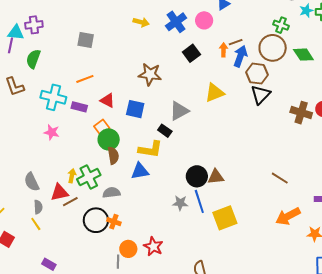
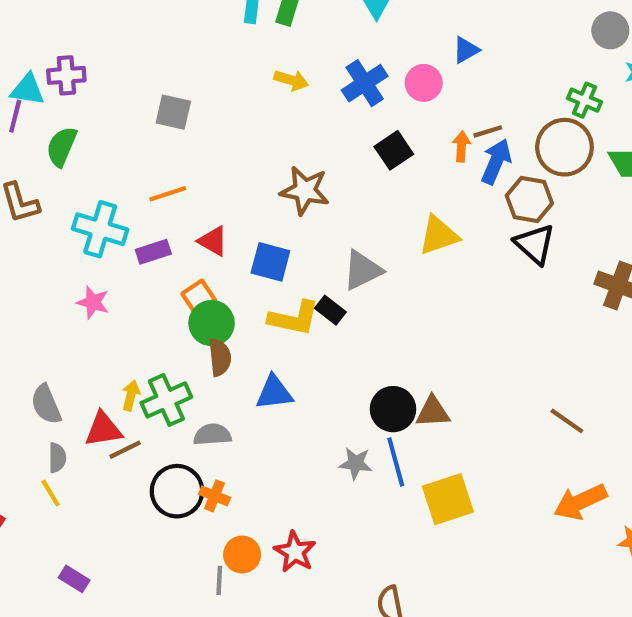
black triangle: (261, 95) -> (535, 244), turned -35
purple rectangle: (79, 107) -> (153, 252), turned -35
yellow L-shape: (150, 149) -> (294, 318), moved

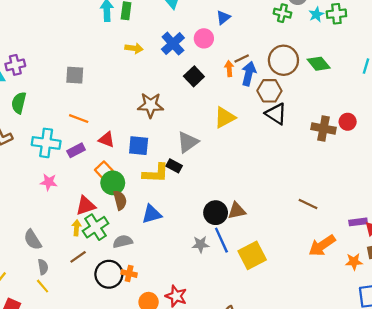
green cross: (585, 100) -> (282, 13), moved
orange line: (168, 194) -> (79, 119), turned 48
red triangle: (103, 429) -> (86, 206), moved

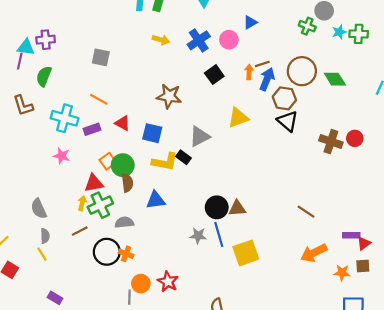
orange square: (104, 170) -> (108, 161), moved

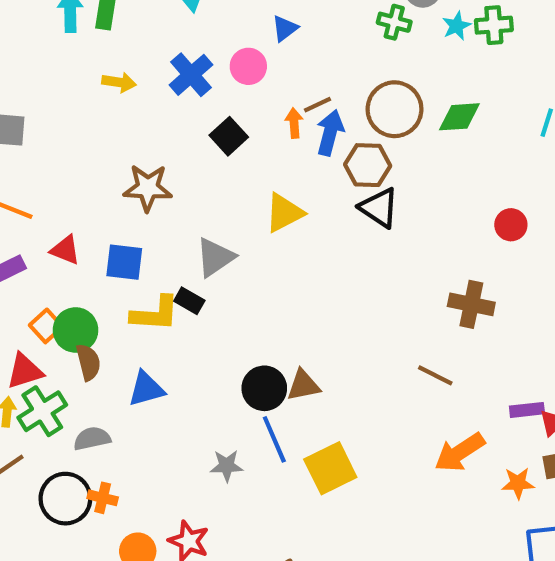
green diamond: (335, 79) -> (459, 117), turned -55
brown cross: (331, 142) -> (471, 304), moved
gray star: (198, 236) -> (227, 466), moved

